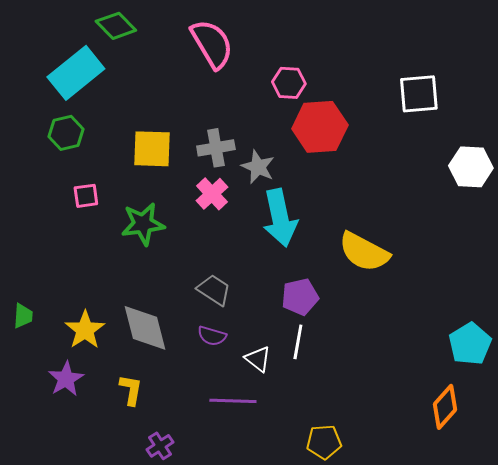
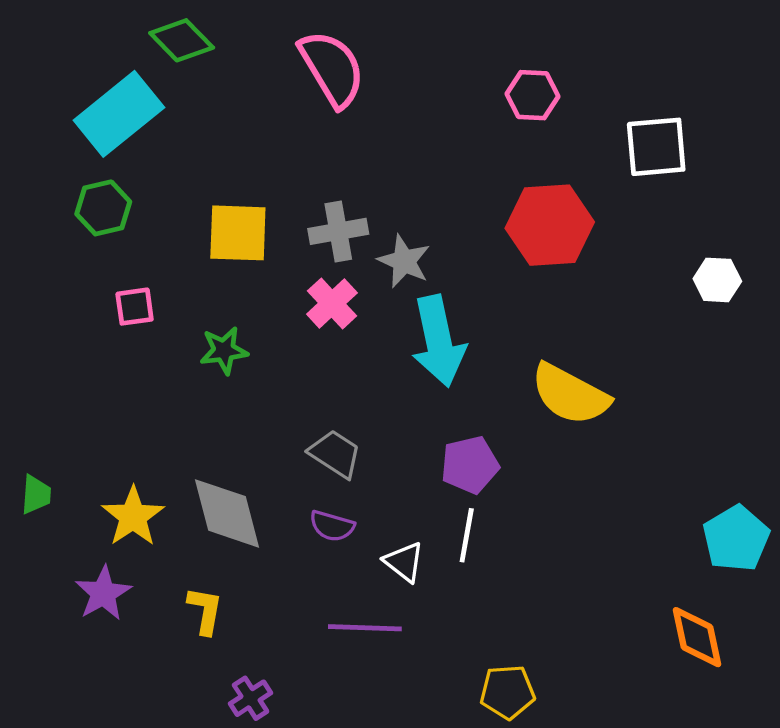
pink hexagon: (289, 83) -> (532, 95), moved
red hexagon: (320, 127) -> (550, 225), moved
white hexagon: (471, 167) -> (717, 280), moved, size x0.7
green star: (143, 224) -> (224, 350), size x0.7
orange diamond: (445, 407) -> (697, 637), turned -54

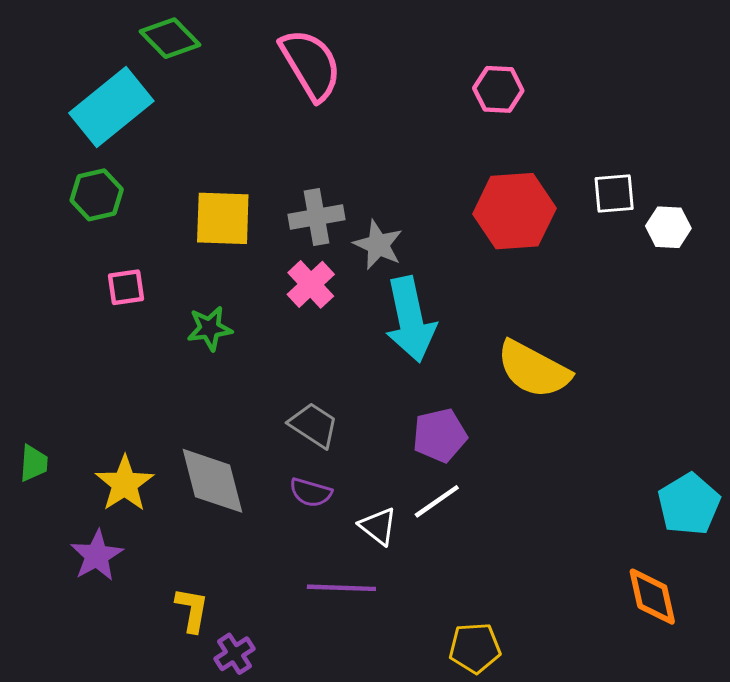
white square: (656, 147) -> (614, 193), moved, size x0.7
white hexagon: (717, 280) -> (668, 227), moved
white line: (467, 535) -> (437, 501), turned 45
yellow L-shape: (205, 611) -> (192, 610), moved

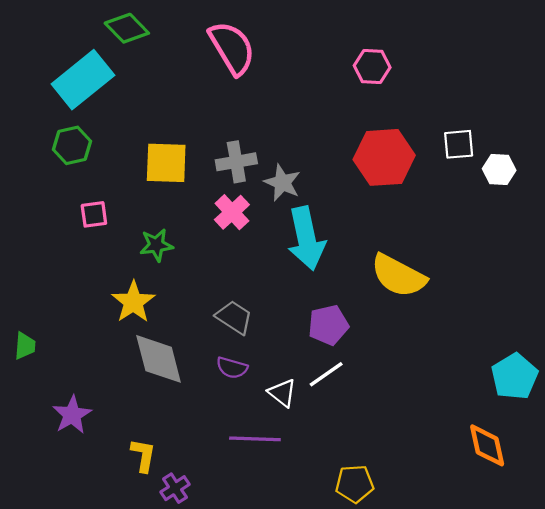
yellow star: (125, 484) -> (133, 302), moved

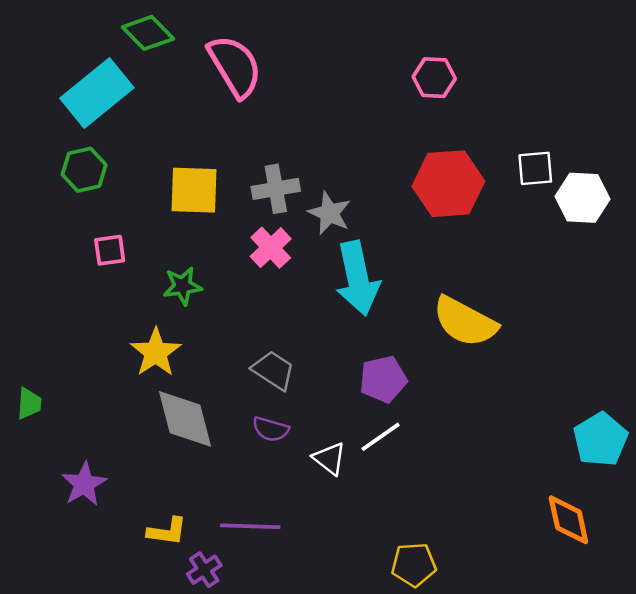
pink semicircle: (232, 48) -> (235, 66), moved
white hexagon: (499, 169) -> (582, 198), size x1.4
purple line: (255, 439) -> (250, 526), moved
yellow L-shape: (143, 455) -> (167, 531), turned 88

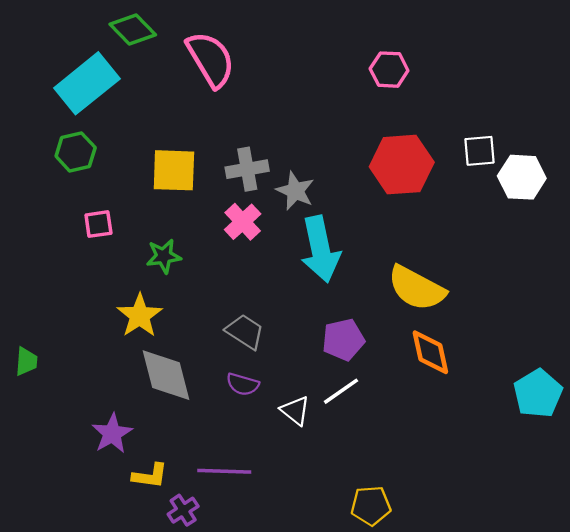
purple star: (84, 484) -> (112, 433), moved
orange diamond: (568, 520) -> (430, 352), moved

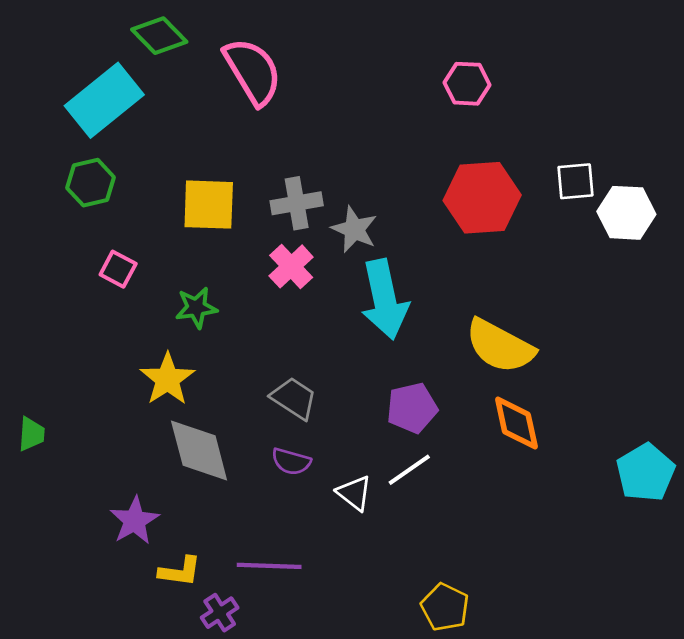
pink square: (98, 224) -> (118, 269), turned 36
yellow pentagon: (371, 506) -> (445, 607), turned 30

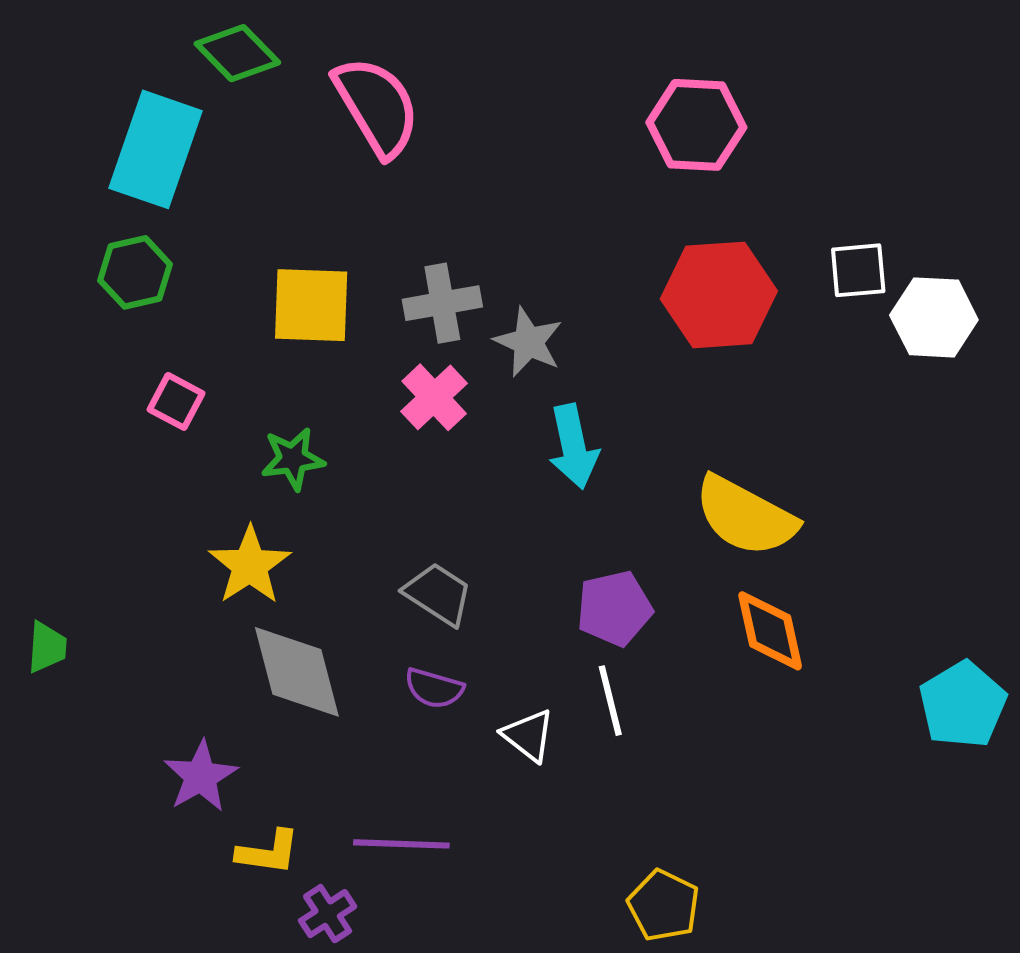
pink hexagon: (467, 84) -> (696, 125), size x1.4
cyan rectangle: (104, 100) -> (156, 149), turned -32
cyan arrow: (385, 299) -> (573, 447), size x0.7
white line: (409, 470) -> (610, 701), turned -69

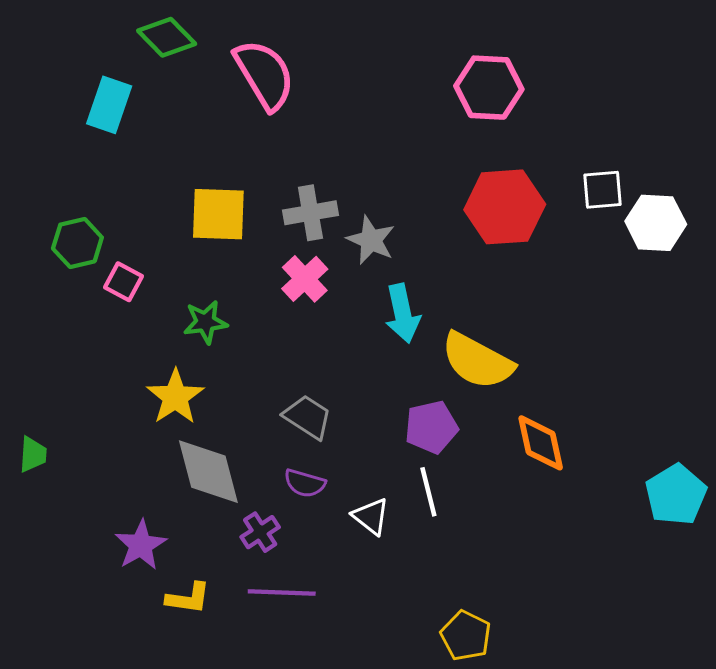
cyan rectangle: (156, 149) -> (109, 105), size x0.7
green hexagon: (135, 272) -> (77, 243), moved
yellow semicircle: (746, 516) -> (477, 361), moved
purple cross: (328, 914) -> (260, 532), moved

